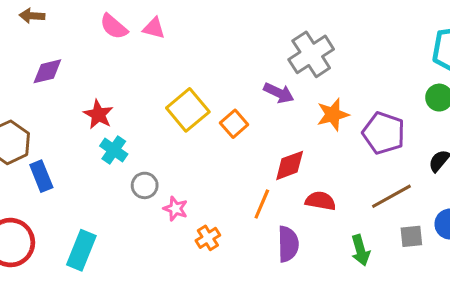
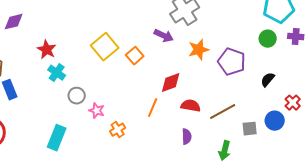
brown line: (391, 196) -> (223, 112), moved
purple semicircle: (288, 244) -> (187, 137), moved, size x0.7
cyan rectangle: (81, 250) -> (57, 138), moved
green arrow: (361, 250) -> (225, 151), moved, turned 30

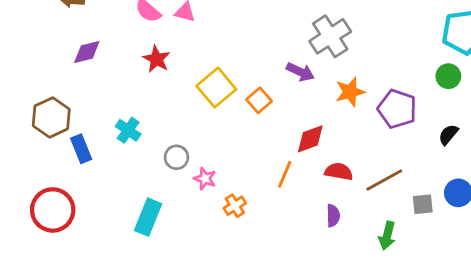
red star: (47, 50) -> (157, 59), moved
cyan cross: (57, 73) -> (128, 130), moved

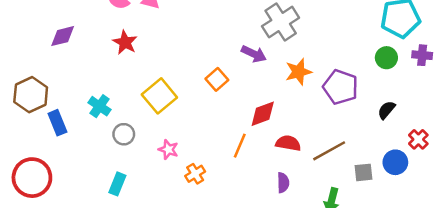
yellow square: (216, 88) -> (159, 96), moved
gray circle: (176, 157) -> (124, 134), moved
cyan rectangle: (148, 217) -> (117, 184), size x0.7

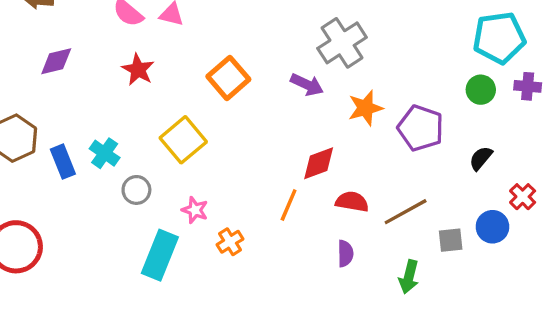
orange square: (217, 79) -> (228, 78), moved, size x1.4
blue rectangle: (57, 123) -> (63, 162), moved
cyan rectangle: (117, 184) -> (160, 255), moved, size x1.6

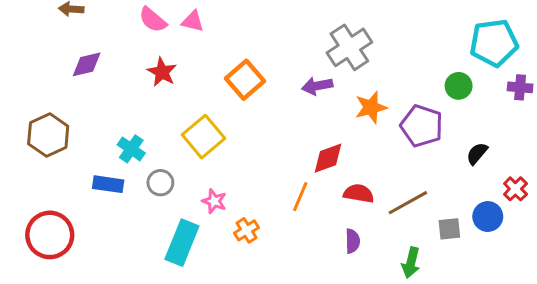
purple arrow: (307, 85) -> (317, 86), turned 144
green circle: (481, 90) -> (459, 86), moved
blue rectangle: (63, 162) -> (108, 184), moved, turned -60

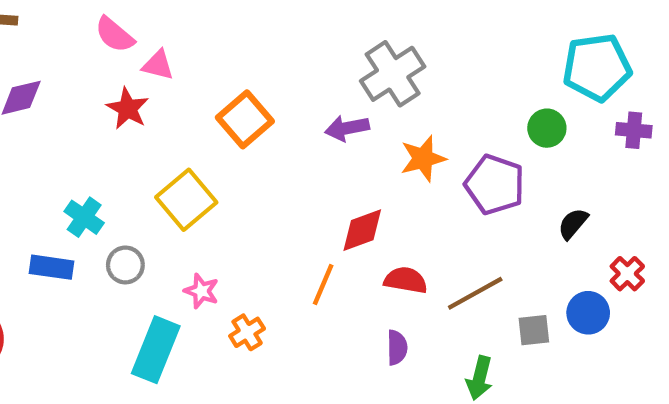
pink triangle: (193, 21) -> (158, 65), moved

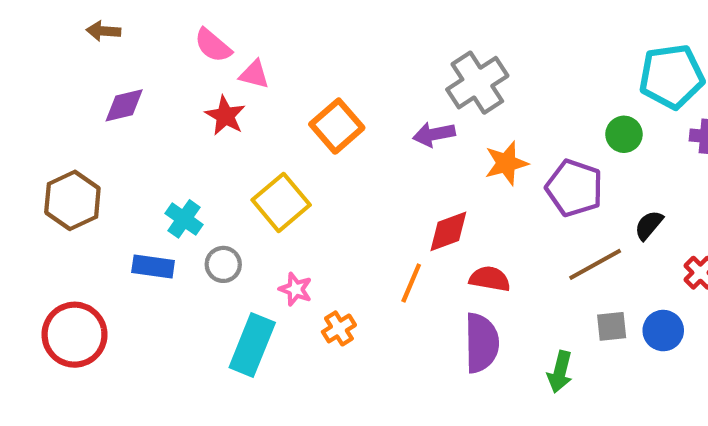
brown line: (475, 293) -> (595, 264), moved
blue circle: (588, 313) -> (663, 331), moved
purple semicircle: (397, 348) -> (481, 343), size x1.8

